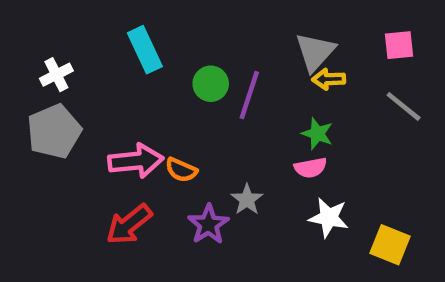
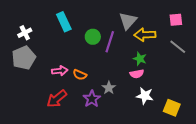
gray triangle: (315, 52) -> (128, 21), moved
yellow arrow: (329, 79) -> (145, 35), size x1.5
pink arrow: (136, 161) -> (60, 71), size x0.7

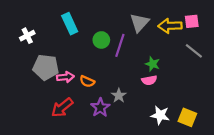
yellow arrow: (145, 35) -> (170, 26), moved
gray pentagon: (24, 58) -> (46, 67), moved, turned 30
white star: (145, 96) -> (160, 115), moved

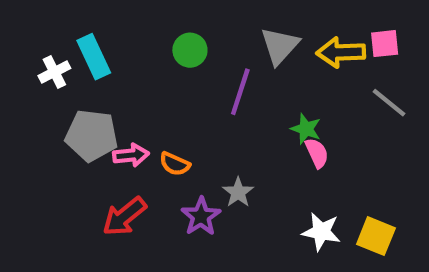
cyan rectangle: (70, 24) -> (94, 57), moved
green circle: (101, 40) -> (190, 50), moved
pink semicircle: (149, 80) -> (317, 153), moved, turned -104

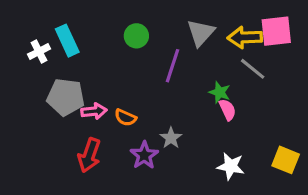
pink square: (385, 44) -> (276, 31), size x1.5
gray line: (389, 103) -> (253, 69), moved
red arrow: (124, 216) -> (89, 155), turned -32
yellow square: (376, 236) -> (286, 160), moved

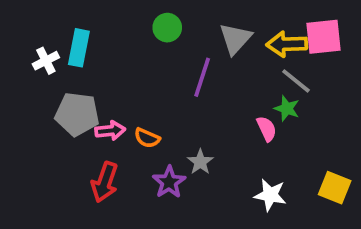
green circle: (136, 36) -> (167, 28), moved
cyan rectangle: (67, 41) -> (79, 48), turned 36
green star: (220, 92) -> (287, 109), moved

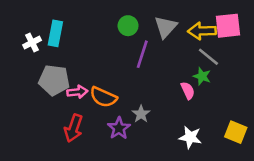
green circle: (167, 28) -> (128, 26), moved
orange semicircle: (147, 138) -> (103, 97), size x1.5

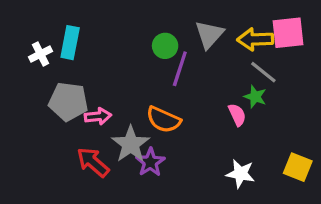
green circle: (128, 26) -> (165, 46), moved
orange semicircle: (103, 97) -> (163, 120), moved
gray star: (141, 114) -> (131, 144), moved, size x1.6
red arrow: (74, 128) -> (93, 162), turned 112

